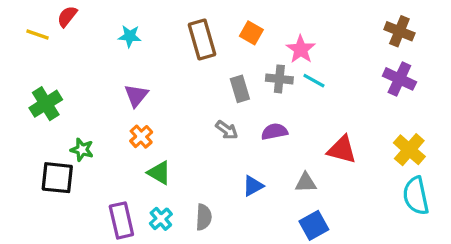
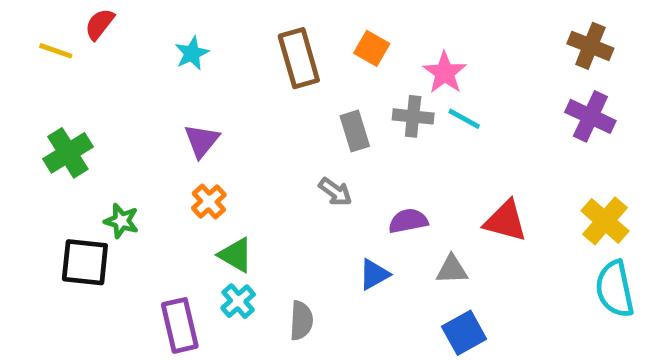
cyan star: (130, 36) -> (192, 53), turned -30
purple semicircle: (274, 132) -> (408, 221), moved
cyan cross: (161, 219) -> (238, 301), moved

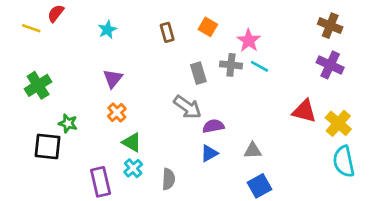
brown rectangle: (299, 58) -> (167, 32), size x0.6
gray arrow: (335, 192) -> (187, 107), size x1.5
purple semicircle: (408, 221) -> (213, 126), moved
red triangle: (505, 221) -> (304, 111), moved

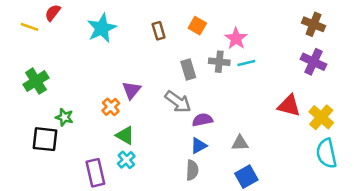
cyan star: (107, 30) -> (102, 28), size x1.6
cyan line: (259, 66) -> (246, 63), turned -42
purple triangle: (113, 79) -> (131, 90), moved
gray semicircle: (168, 179) -> (192, 170), moved

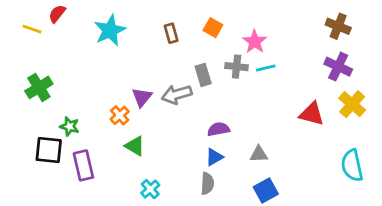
gray arrow: (178, 102) -> (177, 94), moved, turned 128
yellow cross: (321, 117) -> (352, 104), moved
cyan cross: (126, 160) -> (150, 189), moved
purple rectangle: (95, 173) -> (83, 165), moved

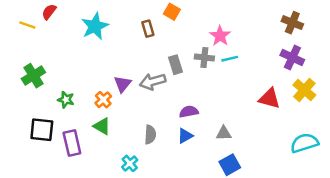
orange square: (213, 28) -> (172, 12), moved
green star: (70, 126) -> (66, 100), moved
green triangle: (135, 146) -> (102, 126), moved
cyan semicircle: (352, 165) -> (304, 143), turned 84
gray semicircle: (207, 183) -> (150, 135), moved

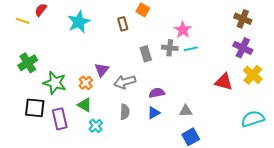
gray arrow: (153, 82) -> (125, 82), moved
green star: (66, 100) -> (55, 83), size x1.6
cyan cross: (130, 163) -> (96, 126), moved

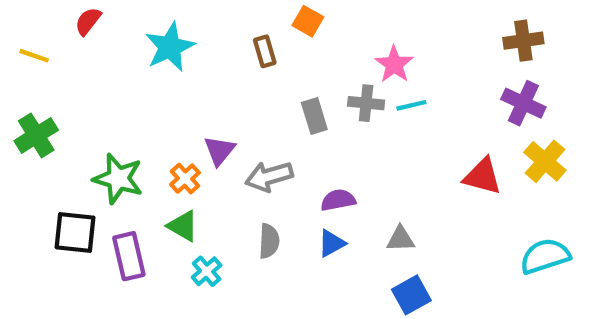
brown cross: (243, 19) -> (523, 41), turned -30
yellow line: (23, 21) -> (34, 56), moved
green cross: (28, 63) -> (36, 135), moved

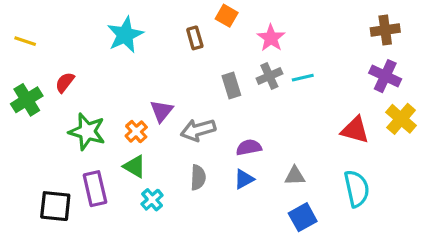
red semicircle: (88, 21) -> (65, 82), moved
pink star: (394, 64) -> (271, 38), moved
gray cross: (366, 103) -> (269, 76), turned -30
black square: (75, 232) -> (55, 206), moved
cyan semicircle: (545, 256) -> (357, 189), moved, turned 96

